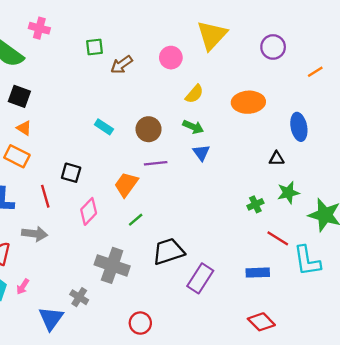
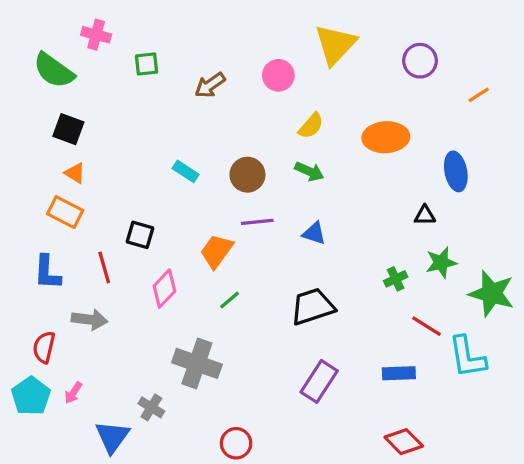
green square: (94, 47) -> (147, 64), moved
blue triangle: (201, 153) -> (314, 233), moved, turned -36
black trapezoid: (168, 251) -> (313, 307), moved

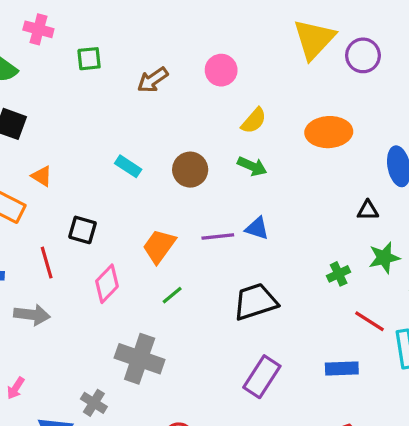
yellow triangle: (335, 44) -> (314, 39), moved
orange triangle: (75, 173) -> (42, 176), moved
purple line: (257, 222) -> (218, 236), moved

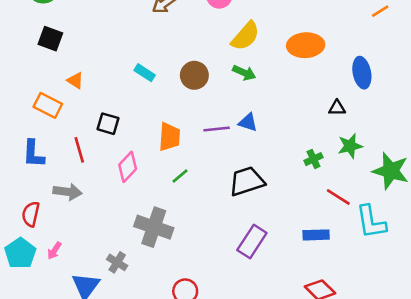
yellow semicircle: (254, 121) -> (245, 36), size x1.4
orange trapezoid: (159, 246) -> (169, 137), turned 148

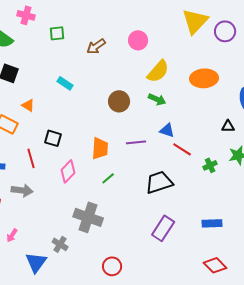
cyan rectangle: (145, 73) -> (65, 83), moved
blue triangle: (248, 122) -> (167, 130), moved
red line: (338, 197) -> (182, 149), moved

